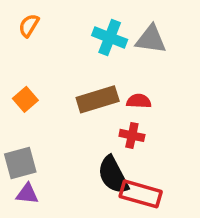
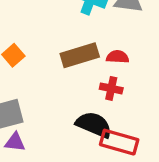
black semicircle: (113, 175) -> (94, 125), turned 141

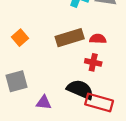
purple triangle: (15, 142) -> (44, 102), moved

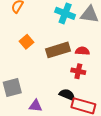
orange square: (20, 38) -> (27, 42), moved
black semicircle: (80, 89) -> (67, 95), size x0.7

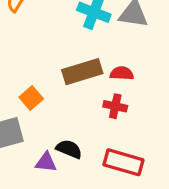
orange square: (27, 42) -> (31, 98), moved
black semicircle: (67, 95) -> (69, 149), moved

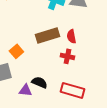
red semicircle: (122, 73) -> (71, 36), turned -104

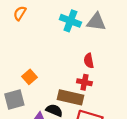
brown rectangle: (47, 35) -> (70, 97), moved, turned 30

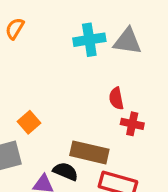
cyan cross: (70, 21) -> (89, 40), turned -30
red cross: (84, 82) -> (132, 124), moved

